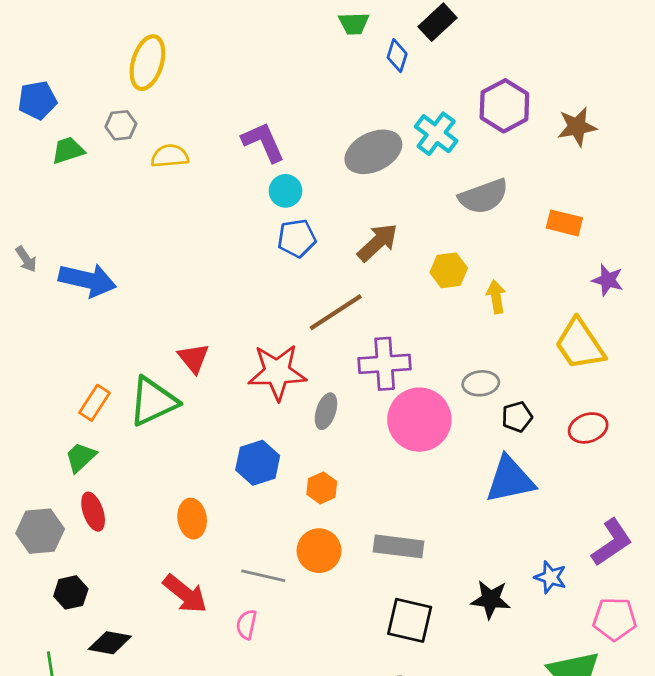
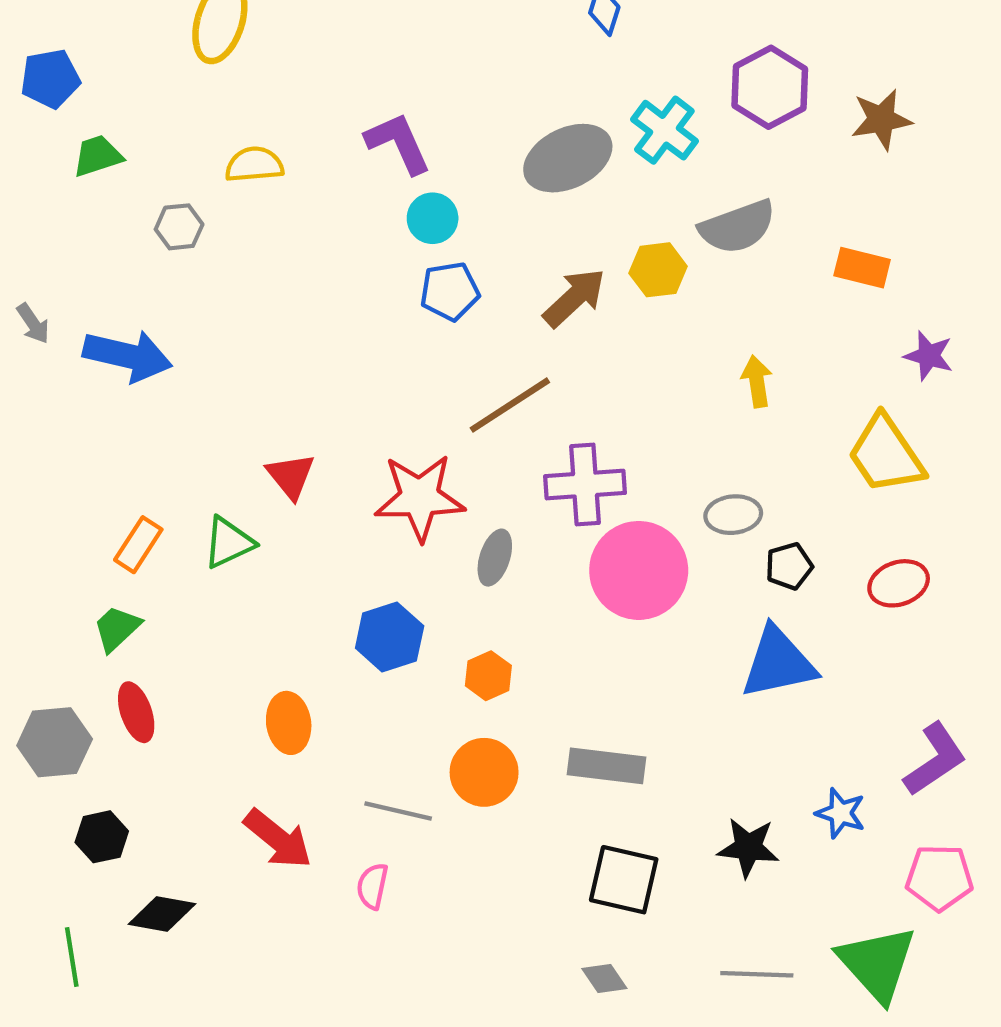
gray hexagon: (121, 125) -> (179, 227), moved
yellow hexagon: (449, 270) -> (658, 270), moved
green triangle: (153, 401) -> (229, 543), size x0.7

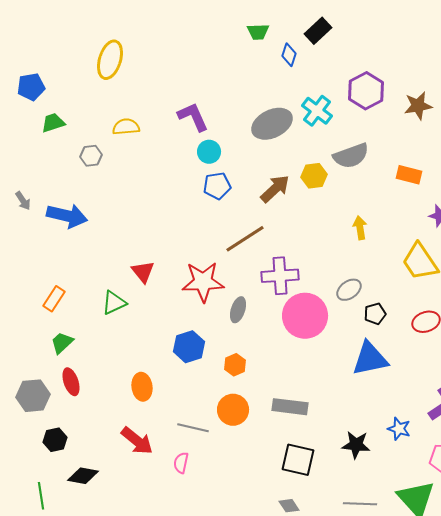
gray ellipse: (733, 515) -> (349, 290), turned -30
orange rectangle: (138, 545) -> (54, 299), moved

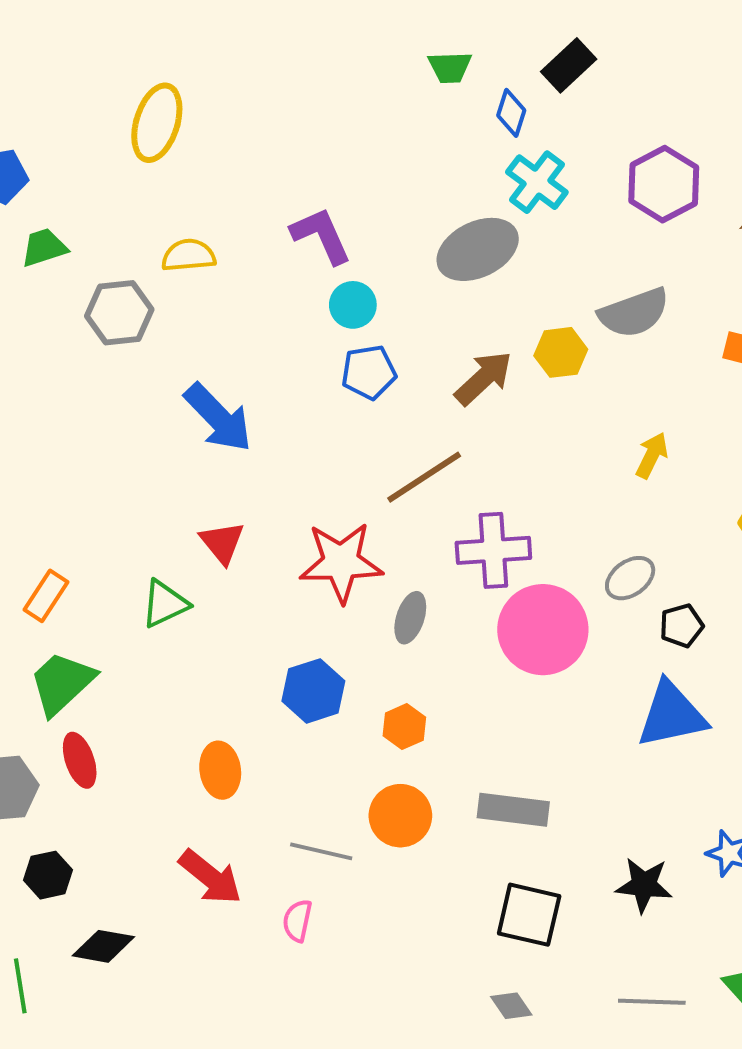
cyan cross: (317, 111) -> (537, 182), moved
gray hexagon: (91, 156) -> (119, 313), size x1.5
blue arrow: (67, 216) -> (218, 418), moved, turned 33
yellow arrow: (360, 228) -> (652, 455), turned 35
green trapezoid: (62, 343) -> (62, 683), size x1.5

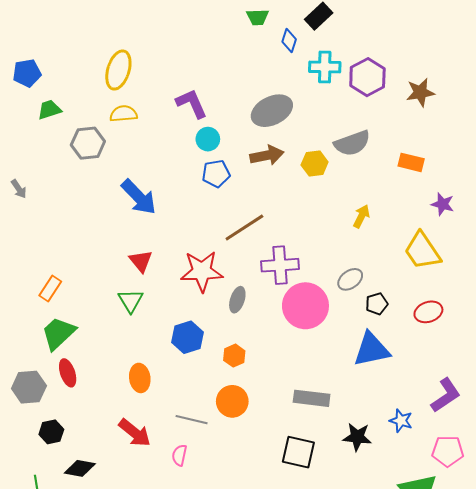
yellow ellipse: (157, 123) -> (118, 70), moved
cyan cross: (537, 182) -> (325, 67), moved, turned -36
brown arrow: (484, 378) -> (267, 155), moved, turned 32
green triangle: (165, 604) -> (131, 301), moved, turned -36
gray rectangle: (513, 810) -> (312, 398), moved

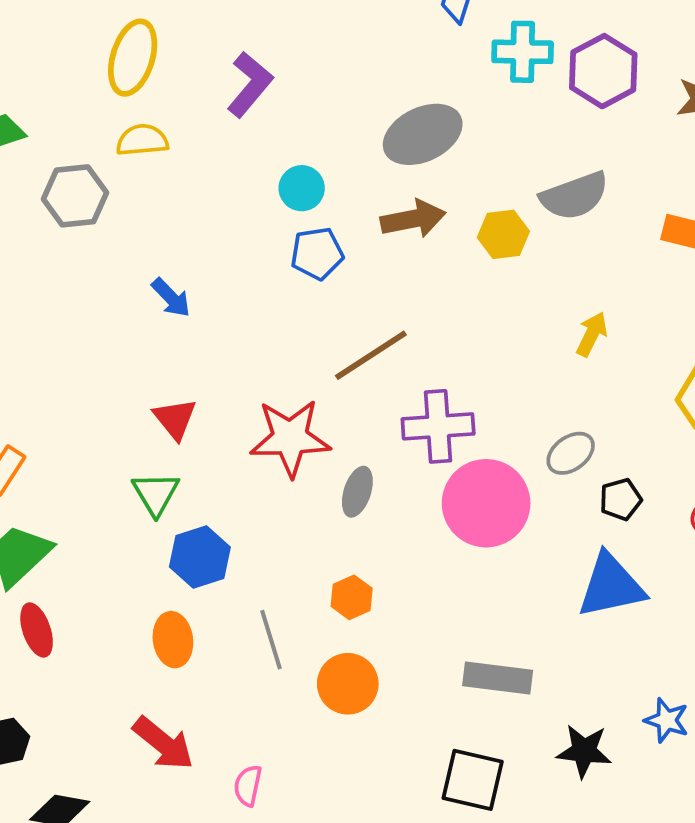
purple L-shape: (192, 104) -> (250, 84), moved, turned 64
blue arrow: (139, 197) -> (171, 298), size x0.6
blue hexagon: (188, 337) -> (200, 557), moved
gray line: (192, 420) -> (271, 640), moved, turned 60

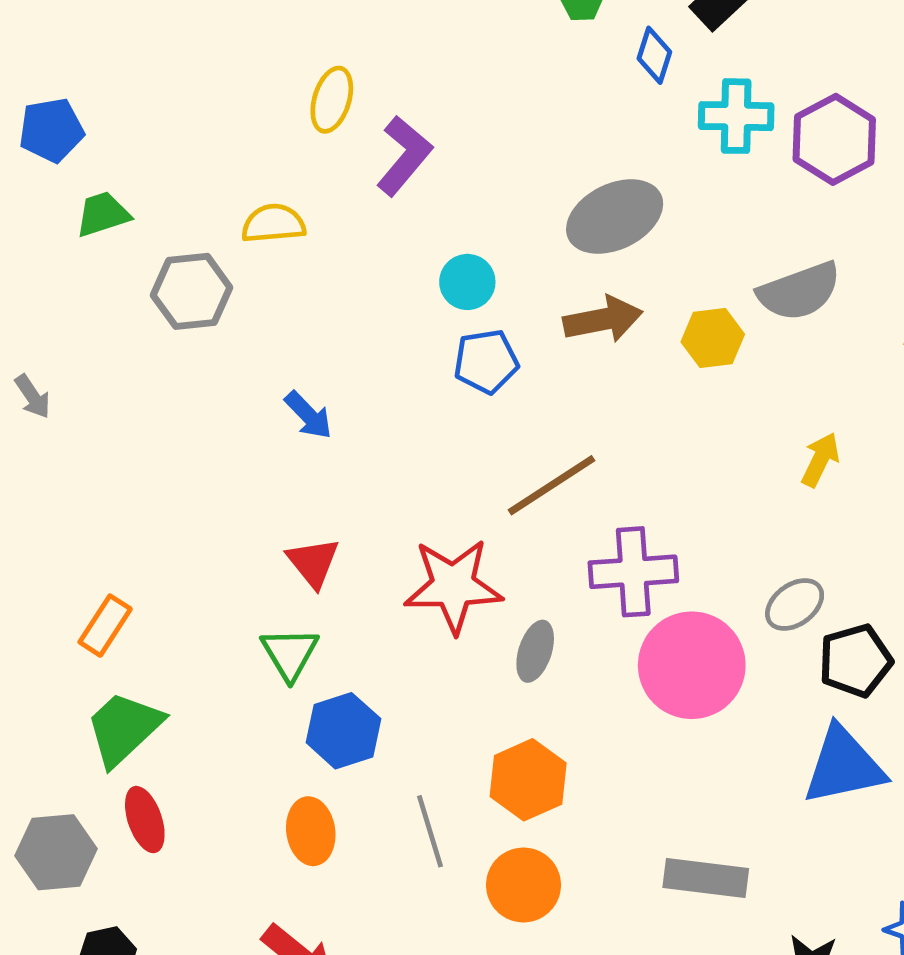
yellow ellipse: (133, 58) -> (332, 100), moved, size x0.7
black pentagon: (621, 499) -> (855, 661), size x1.4
orange hexagon: (352, 597) -> (528, 780), size x1.5

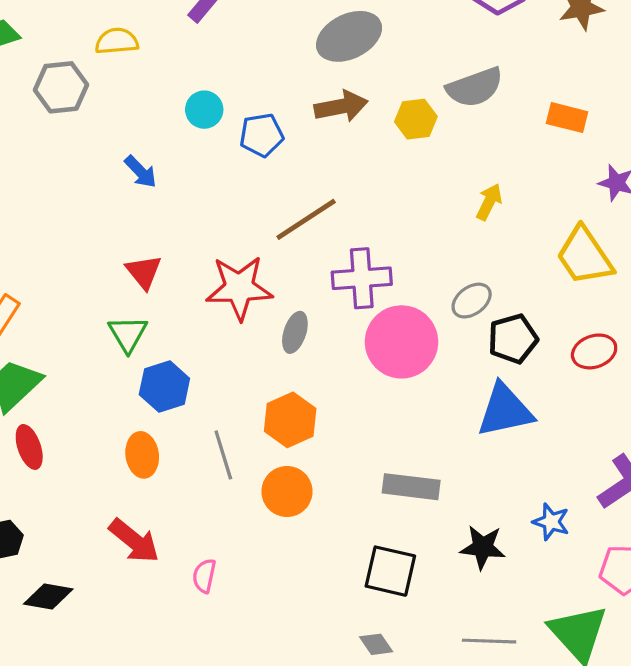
cyan circle: (467, 282) -> (204, 110), moved

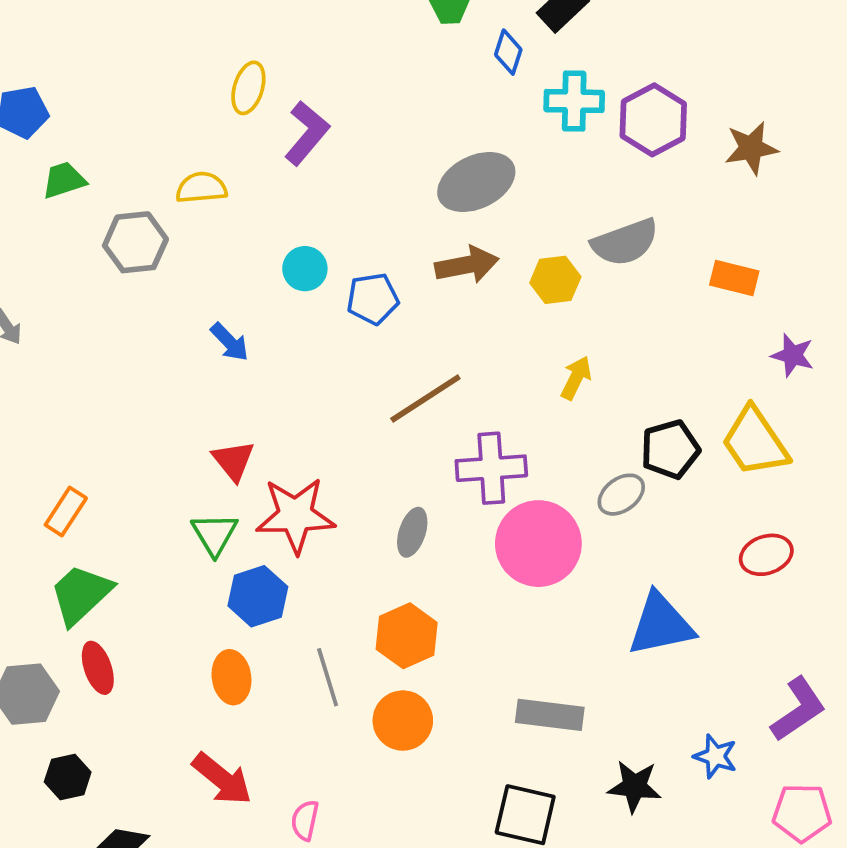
yellow arrow: (489, 202) -> (576, 378), moved
red star: (239, 288) -> (296, 515), moved
black pentagon: (513, 339) -> (670, 449), moved

